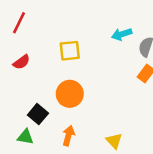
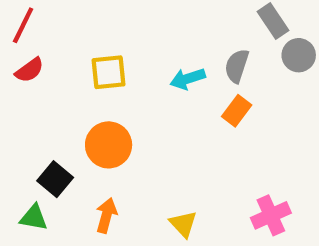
cyan arrow: (122, 34) -> (188, 79), moved
red semicircle: (22, 62) -> (29, 70), moved

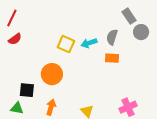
yellow square: (109, 72) -> (66, 44), moved, turned 30
orange rectangle: (237, 111) -> (112, 58), turned 56
black square: (55, 179) -> (27, 90), turned -35

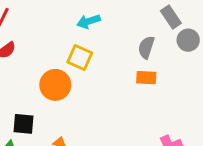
cyan arrow: (89, 43) -> (88, 21), moved
orange circle: (52, 74) -> (55, 85), moved

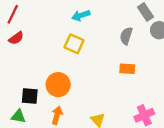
orange rectangle: (146, 78) -> (127, 69), moved
orange circle: (55, 85) -> (58, 85), moved

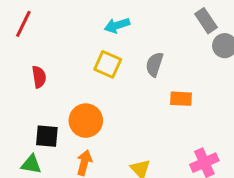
gray semicircle: (126, 36) -> (154, 64), moved
red semicircle: (16, 38) -> (39, 77), moved, turned -63

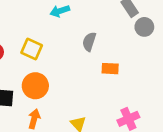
yellow square: (108, 64) -> (32, 49), moved

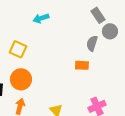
gray semicircle: (89, 42) -> (92, 43), moved

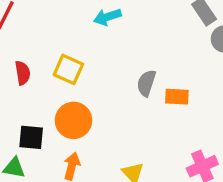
gray semicircle: (92, 43) -> (146, 83), moved

